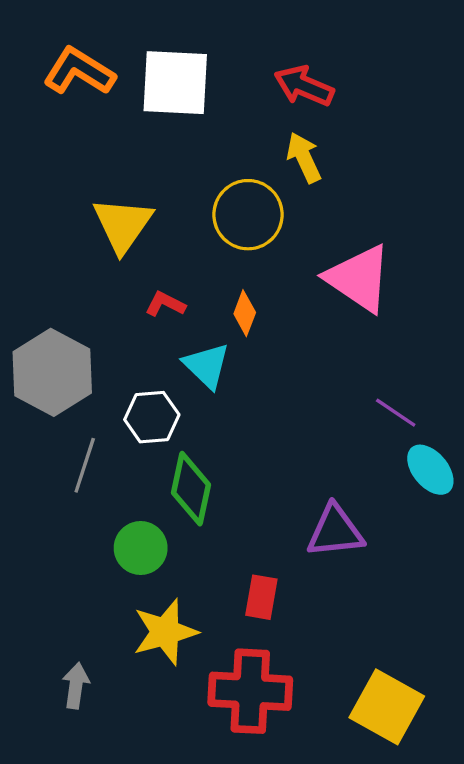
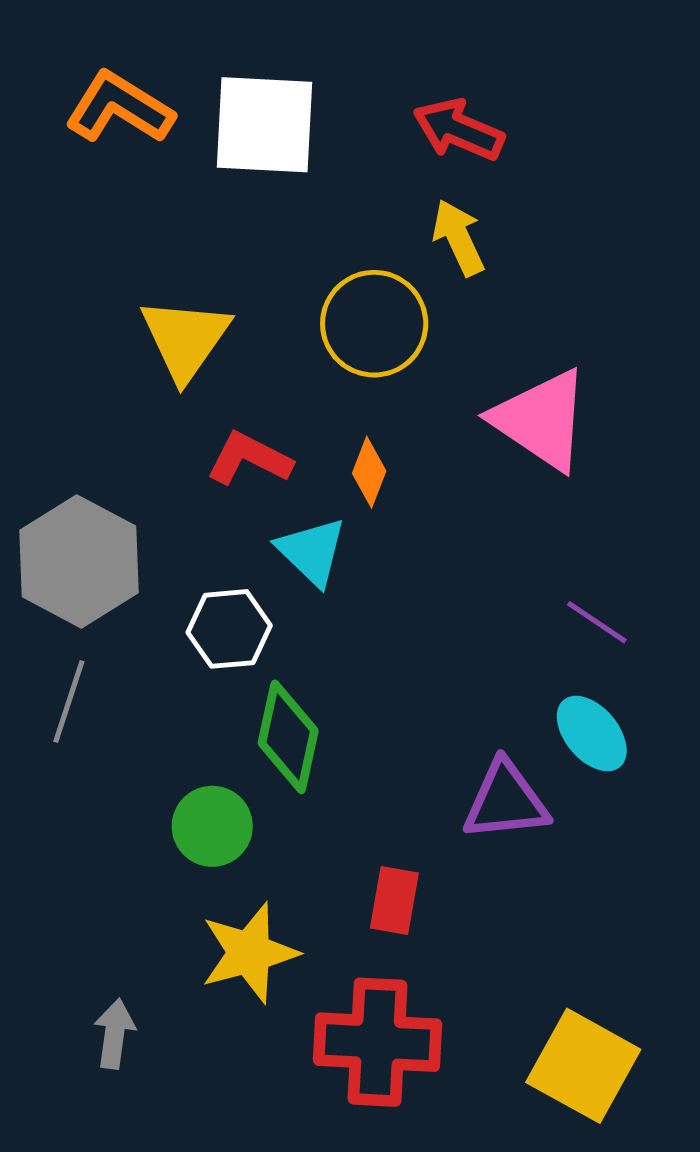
red L-shape: (165, 304) -> (249, 459), size x1.4
gray line: (85, 465) -> (69, 701), moved
cyan ellipse: (430, 470) -> (592, 734), moved

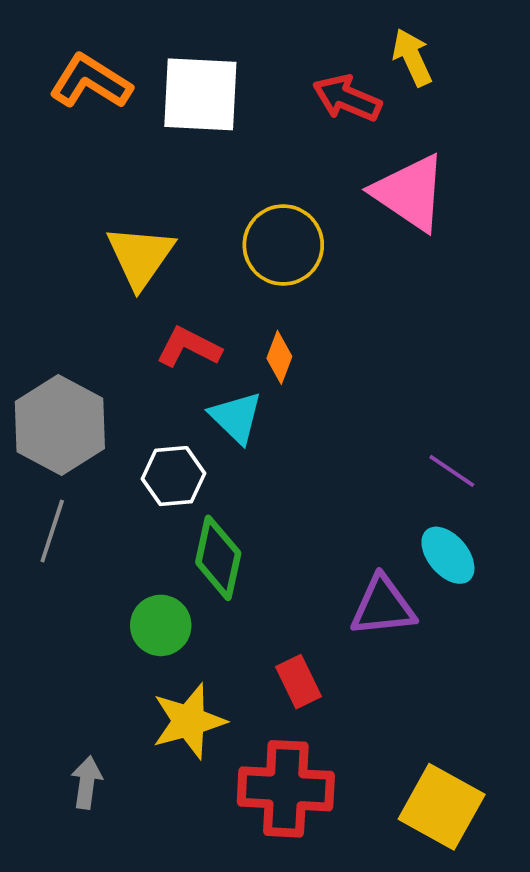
yellow arrow: (458, 238) -> (412, 57), moved
pink triangle: (541, 420) -> (410, 193), moved
red rectangle: (394, 900) -> (299, 682), turned -36

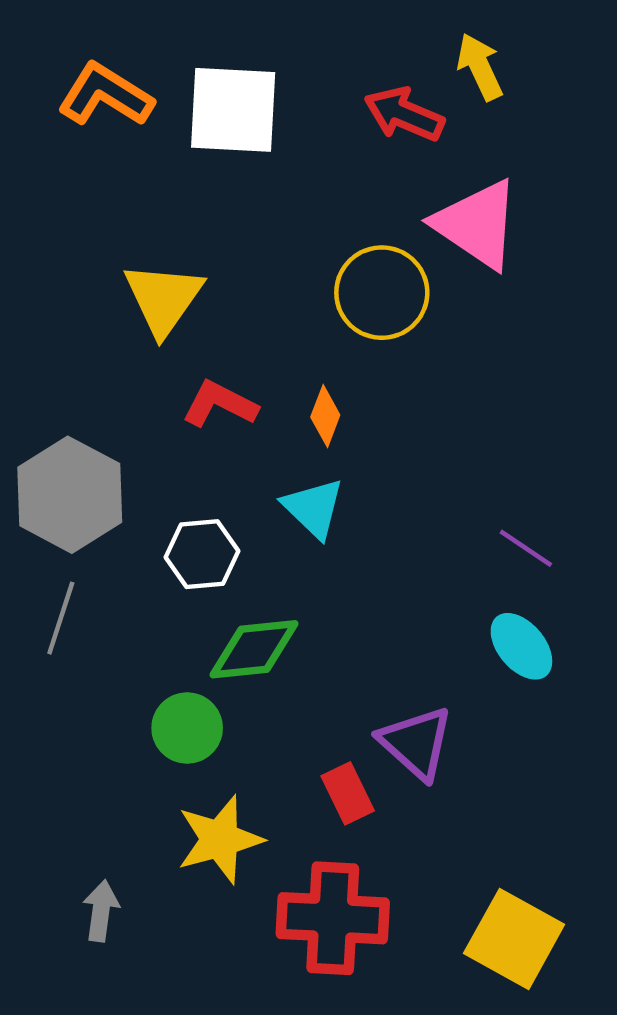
yellow circle: (283, 245) -> (382, 293), moved
cyan triangle: (236, 417) -> (313, 508), moved
green diamond: (218, 558) -> (254, 649), turned 72
purple triangle: (383, 606) -> (416, 743), moved, turned 48

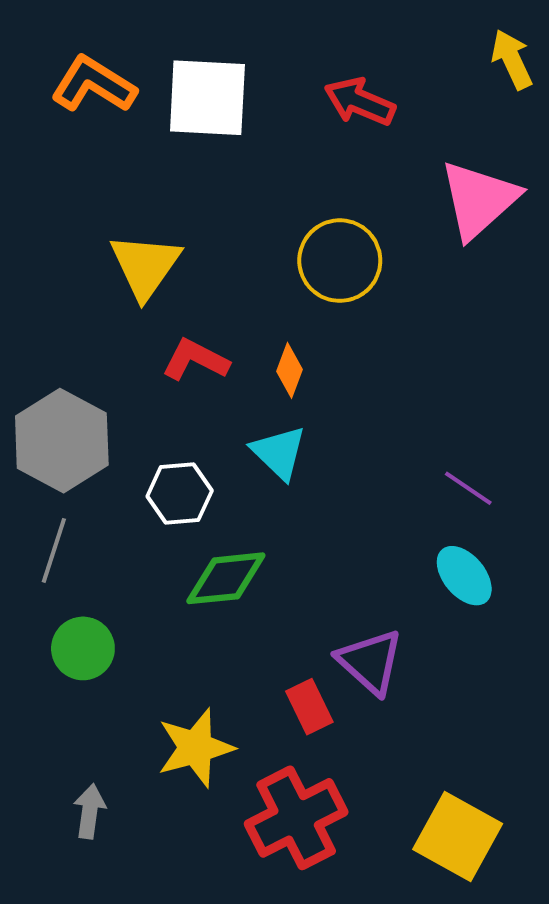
yellow arrow: (480, 67) -> (512, 59), moved
pink triangle: (477, 224) -> (479, 200), moved, turned 44
green circle: (187, 728) -> (83, 648), moved
red cross: (333, 918) -> (296, 818), turned -30

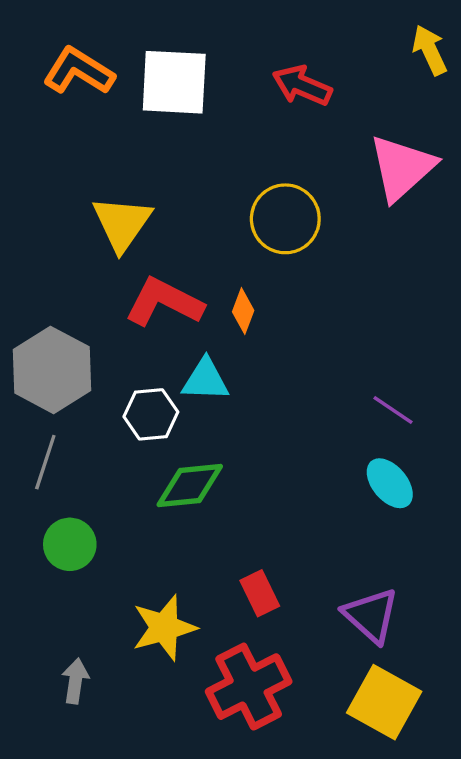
red L-shape: (195, 360) -> (164, 302), size x1.4
cyan triangle: (279, 453) -> (205, 380), moved, turned -42
purple triangle: (370, 662) -> (371, 615), moved

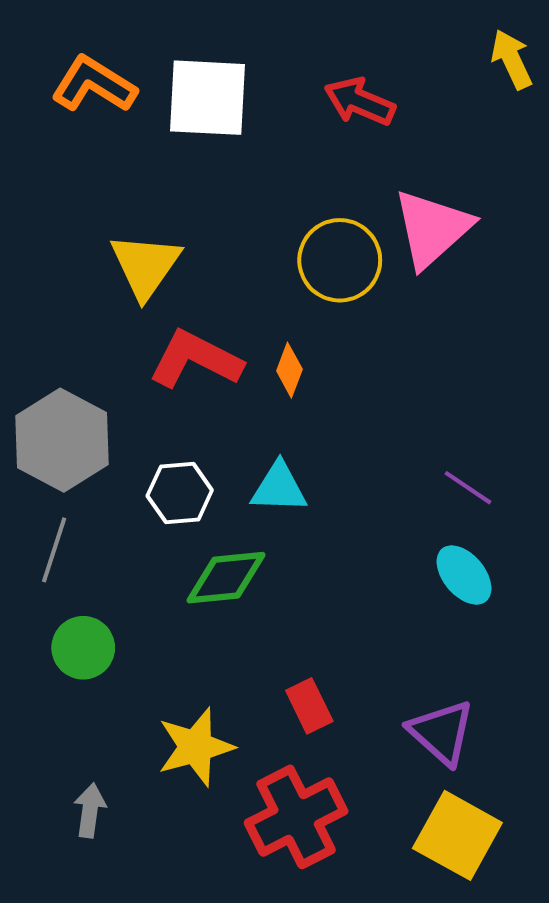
pink triangle: (402, 168) -> (432, 229), moved
cyan triangle: (205, 380) -> (279, 488), moved

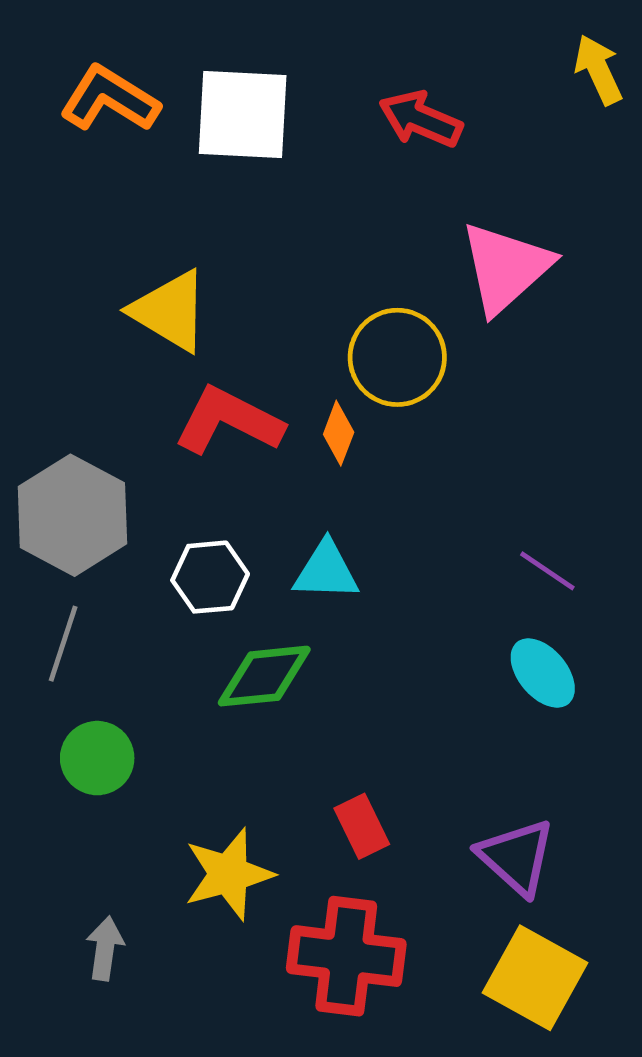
yellow circle: (340, 260) -> (397, 357), moved
yellow triangle: (145, 266) -> (170, 311), turned -34
red cross: (296, 817) -> (346, 956), turned 34

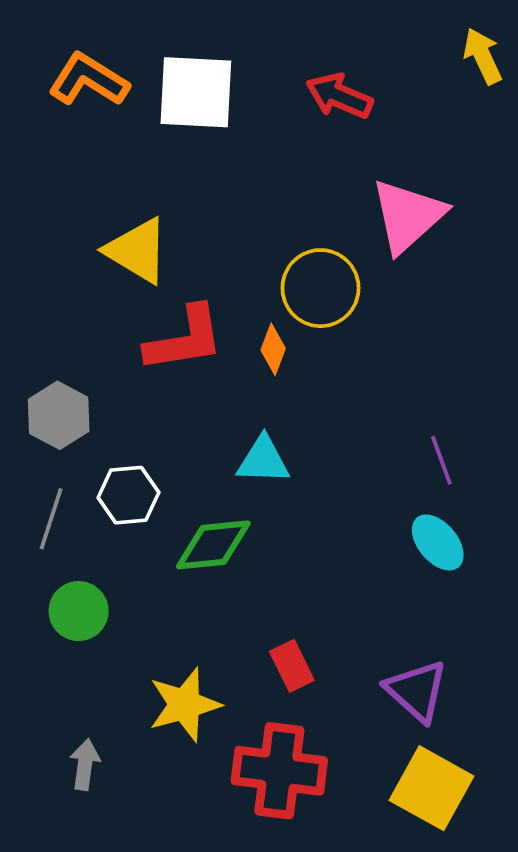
red L-shape: (229, 421) -> (185, 339), turned 144
gray hexagon: (72, 515) -> (59, 415), size x0.7
purple line: (547, 571) -> (441, 460), turned 36
white hexagon: (210, 577) -> (128, 495), moved

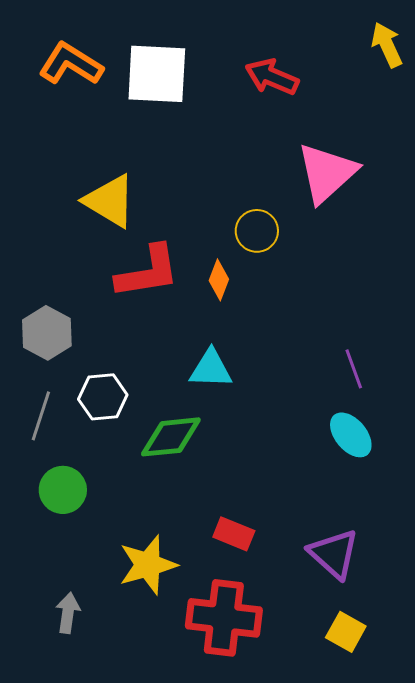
yellow circle: (321, 288) -> (257, 231), size x0.7
red rectangle: (292, 666) -> (234, 534), turned -42
yellow square: (431, 788) -> (346, 632), size x0.6

